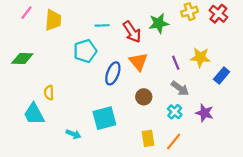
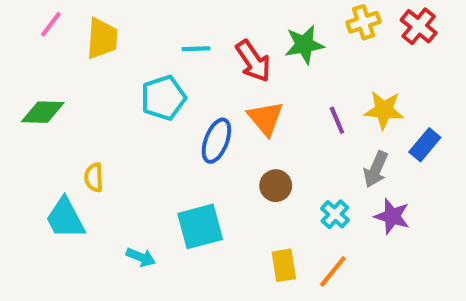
gray arrow: (180, 88) -> (376, 169), moved, turned 78

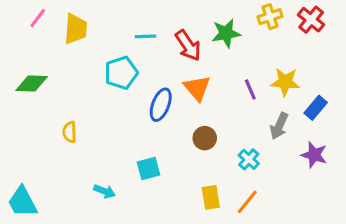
purple star: (392, 216) -> (314, 155), moved
cyan trapezoid: (65, 218) -> (22, 202), moved
cyan square: (200, 226) -> (149, 168), size x0.7

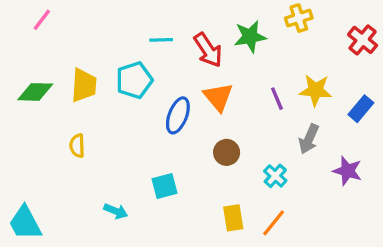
red cross: (311, 20) -> (363, 40), moved
yellow trapezoid: (76, 29) -> (84, 85), moved
blue rectangle: (316, 108) -> (361, 109), moved

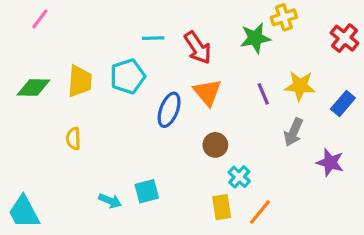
green star: (250, 37) -> (255, 38), moved
cyan cross: (275, 176) -> (239, 177), moved
cyan square: (164, 186) -> (147, 191), moved

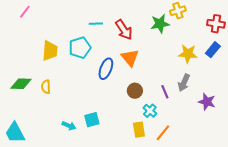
red cross: (345, 38) -> (216, 24), turned -30
green diamond: (33, 88) -> (21, 84), moved
purple line: (263, 94) -> (165, 92), moved
blue rectangle: (343, 103) -> (213, 50), moved

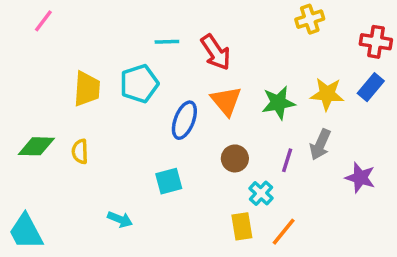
green star: (160, 24) -> (278, 103), moved
purple line: (165, 92) -> (287, 160), turned 40
cyan square: (92, 120) -> (169, 181), moved

